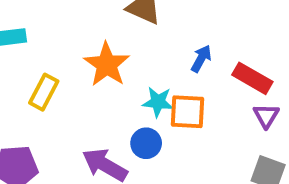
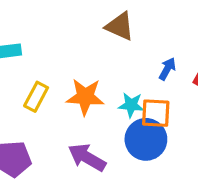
orange star: (107, 65) -> (85, 97), moved, turned -30
blue circle: (146, 143) -> (146, 139), moved, size x1.6

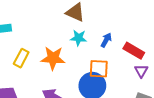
cyan star: (131, 105) -> (79, 38), moved

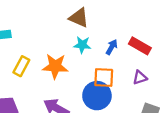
red rectangle: (134, 51) -> (140, 46), moved
purple triangle: (141, 71) -> (140, 78), moved, turned 40

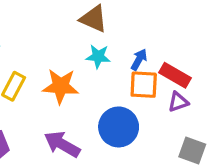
red rectangle: (140, 46) -> (175, 75), moved
orange square: (104, 78) -> (144, 85), moved

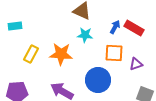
blue arrow: (139, 60) -> (115, 27), moved
red rectangle: (175, 75) -> (134, 28), moved

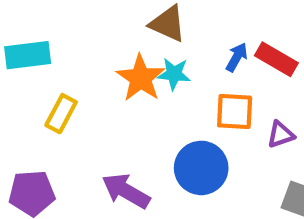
cyan rectangle: (15, 26) -> (28, 55), size x1.5
orange star: (61, 54) -> (141, 78), moved, turned 30

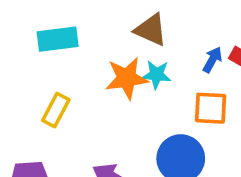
cyan rectangle: (28, 55) -> (58, 39), moved
orange star: (141, 78) -> (127, 78), turned 30

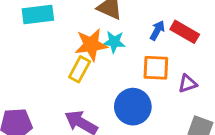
yellow rectangle: (56, 110) -> (80, 69), moved

